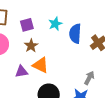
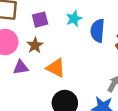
brown star: (31, 46) -> (35, 45), moved
purple triangle: (21, 72) -> (21, 67), moved

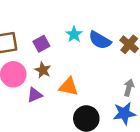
blue semicircle: (98, 31) -> (100, 40), turned -50

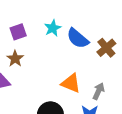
orange triangle: (69, 87) -> (71, 83), moved

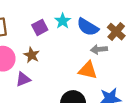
purple square: (18, 32) -> (40, 27), moved
gray arrow: (99, 91) -> (99, 49), moved, turned -112

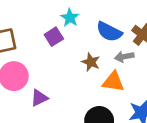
cyan star: (63, 21) -> (70, 18), moved
brown star: (32, 55) -> (91, 62), moved

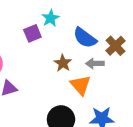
orange triangle: (113, 82) -> (81, 85), turned 30

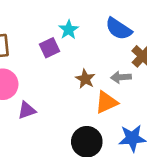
blue semicircle: (85, 38) -> (119, 29), moved
orange triangle: (81, 85) -> (106, 102), turned 50

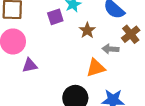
brown star: (85, 79) -> (87, 30), moved

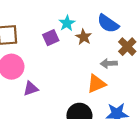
brown star: (87, 30) -> (84, 37), moved

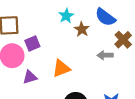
purple square: (51, 38) -> (32, 44), moved
orange triangle: (96, 84) -> (61, 68), moved

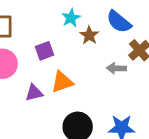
purple square: (32, 44) -> (45, 51), moved
purple triangle: (30, 77) -> (34, 93), moved

